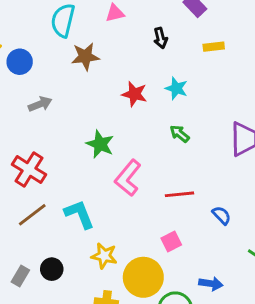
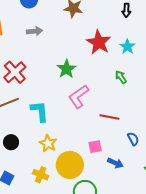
red star: (134, 94) -> (99, 42), size x1.4
blue arrow: (211, 284) -> (115, 163), moved

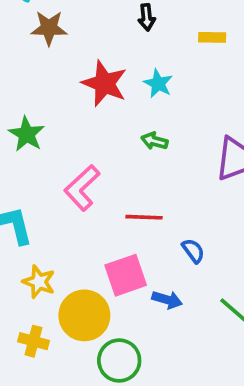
green star: (67, 69) -> (27, 134), moved
green arrow: (121, 77) -> (154, 141), turned -32
pink square: (95, 147) -> (126, 275), size x1.6

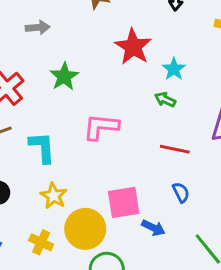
cyan star: (158, 84) -> (174, 69), moved
pink L-shape: (82, 188) -> (101, 127), turned 39
red line: (144, 217) -> (175, 149), moved

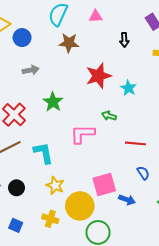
red star: (133, 47) -> (98, 76), turned 30
green arrow: (165, 100) -> (109, 116), moved

